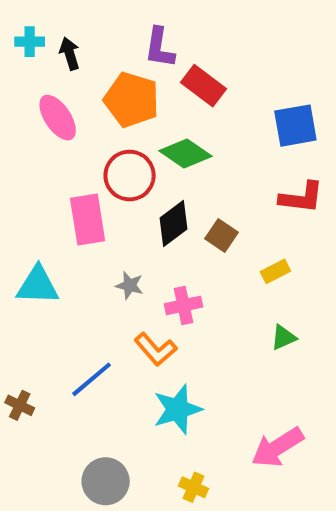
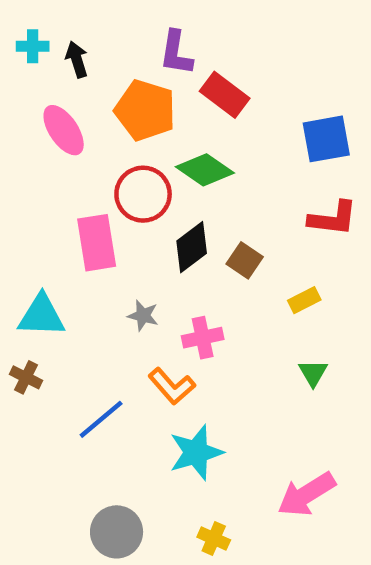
green triangle: (283, 337) -> (313, 373), turned -36
brown cross: (20, 405) -> (26, 377), moved

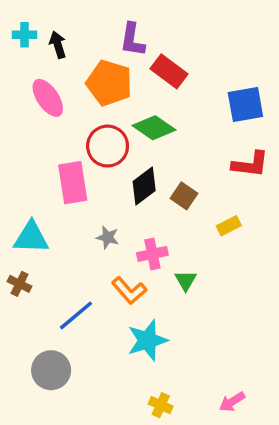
green triangle: (313, 373) -> (186, 281), moved
pink arrow: (306, 494) -> (232, 402), moved, size x0.6
gray circle: (117, 532) -> (51, 370), moved

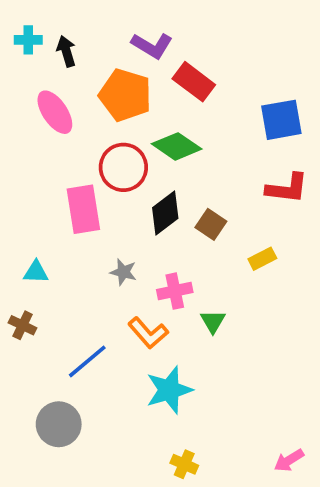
purple L-shape: (132, 40) -> (152, 46), turned -68
cyan triangle: (31, 237) -> (36, 272), size x0.6
pink arrow: (232, 402) -> (289, 460), moved

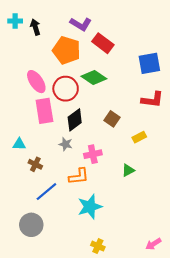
pink ellipse: (55, 112) -> (36, 82), moved
black diamond: (165, 213) -> (75, 120), moved
green triangle: (213, 321) -> (128, 170), moved, turned 32
brown cross: (23, 325) -> (35, 164), moved
orange L-shape: (148, 333) -> (79, 176), turned -55

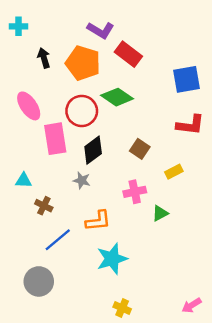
black arrow: (35, 27) -> (44, 58), moved
pink ellipse: (36, 82) -> (29, 106), moved
pink cross: (93, 154) -> (135, 192), moved

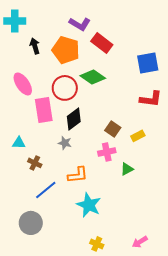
cyan cross: (19, 26) -> (15, 21), size x1.5
brown square: (140, 149) -> (113, 129), moved
cyan star: (112, 259) -> (89, 205), turned -30
pink arrow: (192, 305) -> (140, 242), moved

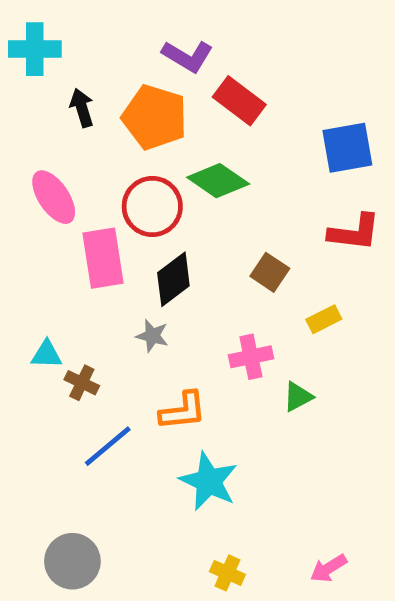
brown square: (113, 129) -> (270, 272), moved
cyan triangle: (19, 143) -> (47, 354), moved
gray circle: (31, 223) -> (72, 561), moved

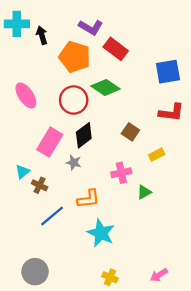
black arrow: (82, 108) -> (42, 35), moved
pink rectangle: (103, 258) -> (50, 142), moved, turned 40
cyan triangle: (47, 354) -> (22, 172), turned -42

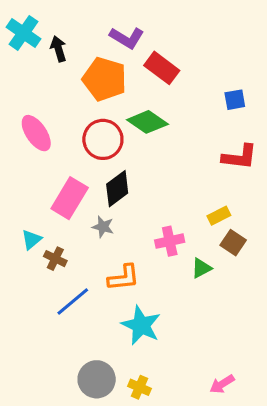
cyan cross: (17, 24) -> (23, 33), turned 35
blue square: (168, 72) -> (235, 100), size x0.6
brown square: (130, 132) -> (233, 243), moved
gray circle: (35, 272) -> (97, 379), moved
yellow cross: (110, 277) -> (139, 387), moved

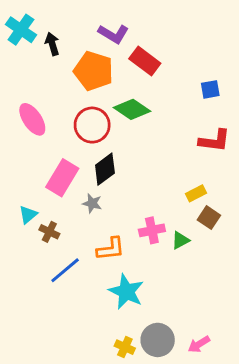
pink cross: (170, 241) -> (152, 230), moved
gray circle: (97, 379) -> (158, 340), moved

